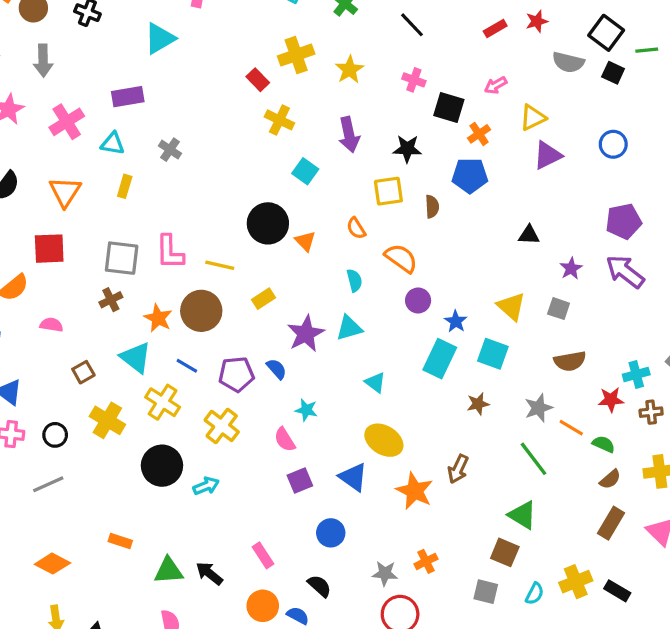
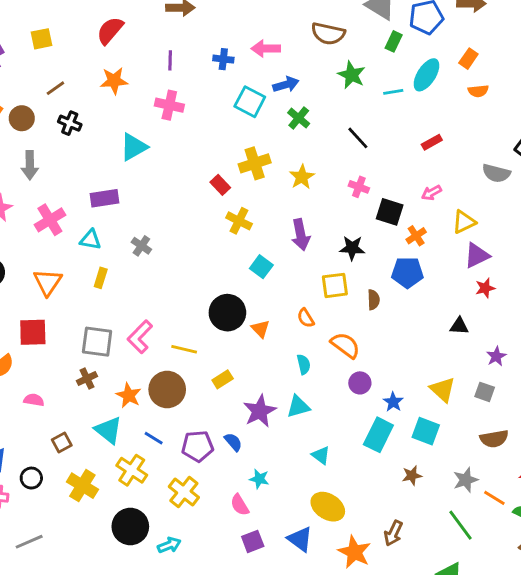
red star: (537, 21) -> (485, 288), moved
pink L-shape: (170, 252) -> (140, 337), turned 44
black circle: (55, 435) -> (31, 478), moved

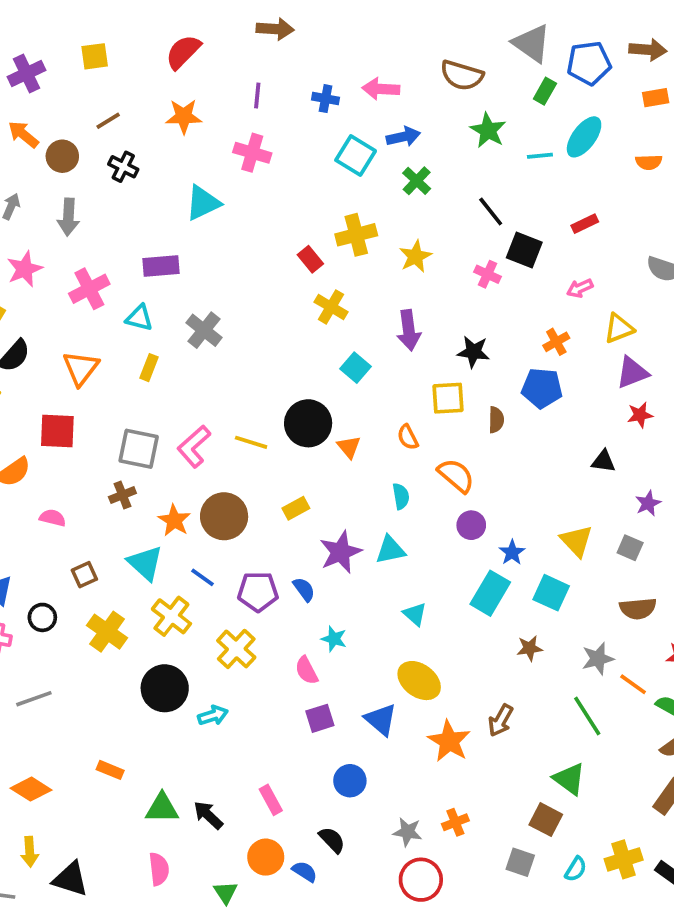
orange rectangle: (468, 59) -> (656, 98), moved, turned 42
black square: (390, 212) -> (524, 250), moved
gray cross: (141, 246) -> (204, 330), size x1.4
yellow line: (184, 349) -> (251, 442), moved

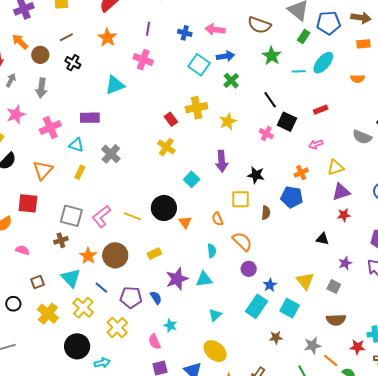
orange star: (184, 116) -> (107, 38), turned 30
yellow cross: (331, 307) -> (166, 147), moved
cyan triangle: (415, 614) -> (215, 315), turned 32

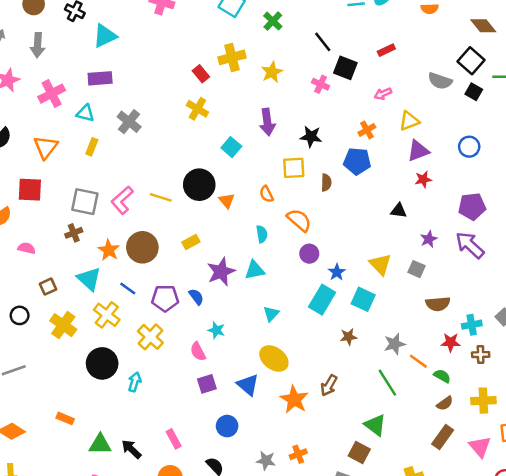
cyan triangle: (115, 85) -> (105, 36), moved
brown semicircle: (336, 320) -> (438, 304), moved
cyan arrow: (102, 363) -> (135, 382), turned -56

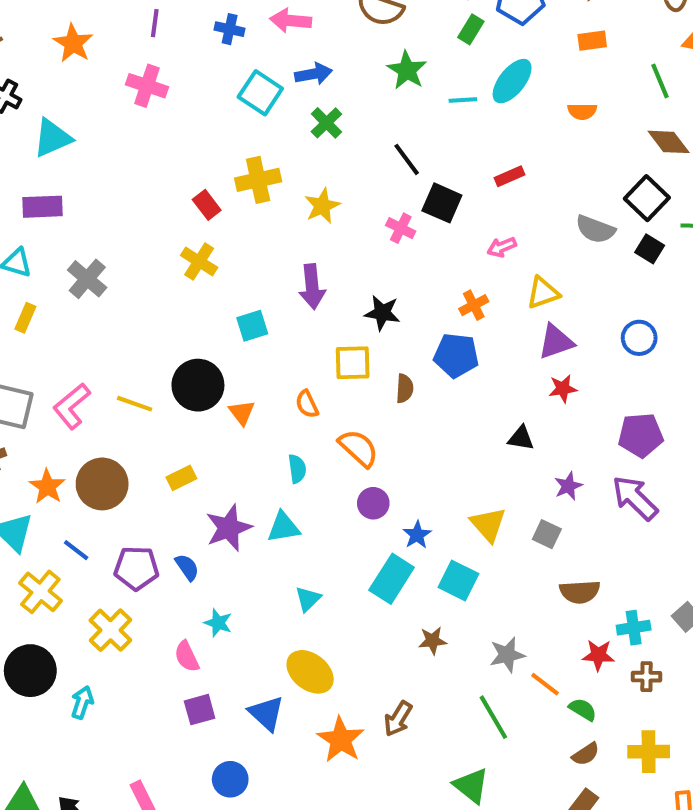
cyan square: (231, 147) -> (252, 326), turned 30

